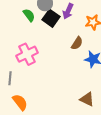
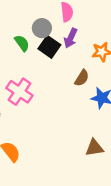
pink cross: (27, 54) -> (19, 92), turned -30
brown triangle: (87, 99) -> (94, 148), turned -35

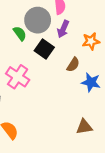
gray circle: (42, 28) -> (38, 20), size x1.5
black square: (49, 47) -> (44, 49), moved

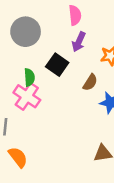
gray circle: (38, 20) -> (26, 32), moved
green semicircle: (20, 33) -> (29, 77), moved, turned 32

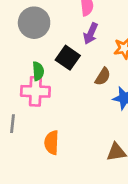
pink cross: (27, 96) -> (35, 91), turned -32
orange semicircle: (18, 157) -> (52, 143), moved, turned -140

